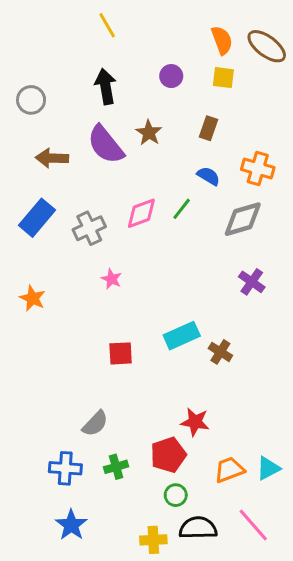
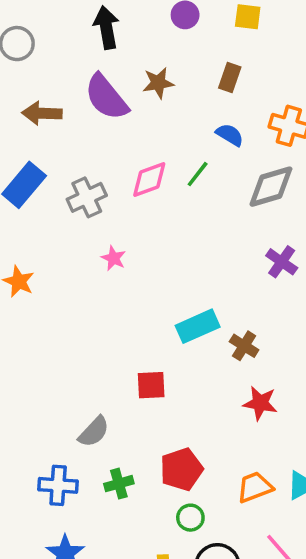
brown star: (149, 133) -> (158, 83), turned 30
red square: (121, 353) -> (151, 385), moved
red star: (195, 422) -> (260, 403), moved

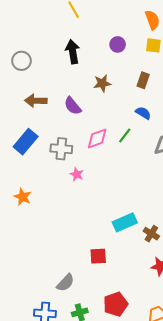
purple semicircle: (106, 97) -> (73, 106), moved, size x0.7
gray cross: (87, 197) -> (61, 149), turned 30
pink star: (114, 258) -> (77, 174), moved

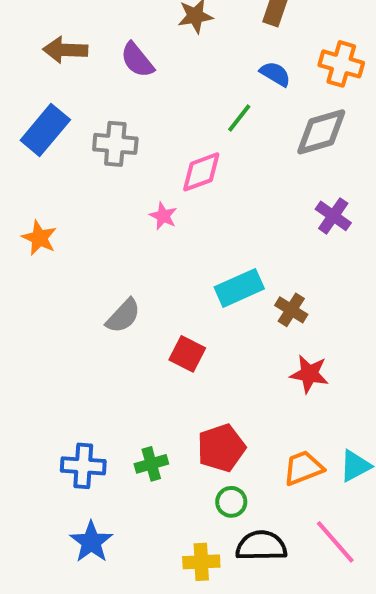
pink diamond: (97, 139) -> (201, 172), moved
pink star: (77, 174) -> (163, 216), moved
red square: (98, 256) -> (187, 354), turned 30
gray semicircle: (65, 283) -> (123, 316), moved

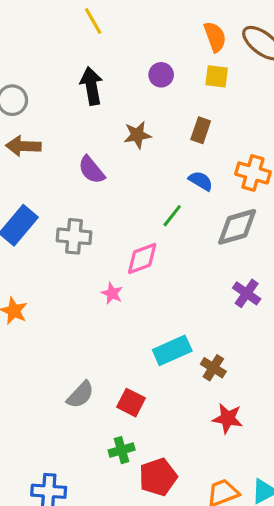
brown arrow: (65, 50) -> (23, 146), moved
gray semicircle: (123, 316) -> (80, 395), moved
green cross: (151, 464) -> (122, 450), moved

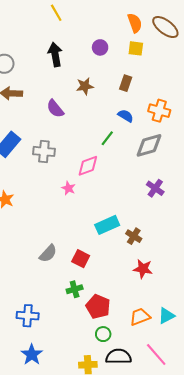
red pentagon: (158, 477) -> (98, 307), turned -30

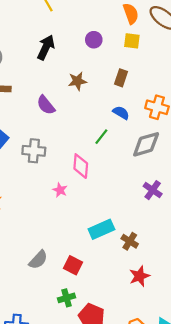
black arrow: (55, 55) -> (46, 47), turned 35
pink diamond: (88, 166) -> (81, 166), turned -65
red star: (143, 269) -> (140, 276), turned -30

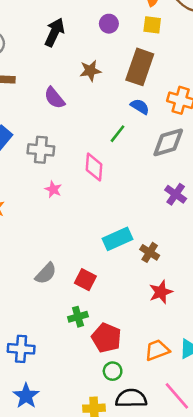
brown rectangle: (121, 78) -> (140, 67), size x1.8
pink star: (60, 190) -> (53, 189), moved

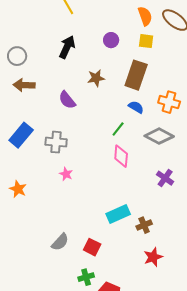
gray diamond: (168, 142) -> (159, 136), turned 44
pink diamond: (94, 167) -> (121, 156), moved
brown cross: (150, 252) -> (144, 225), turned 35

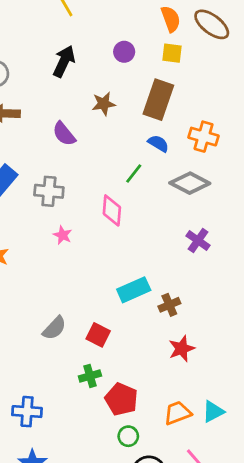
pink diamond: (121, 156) -> (112, 210), moved

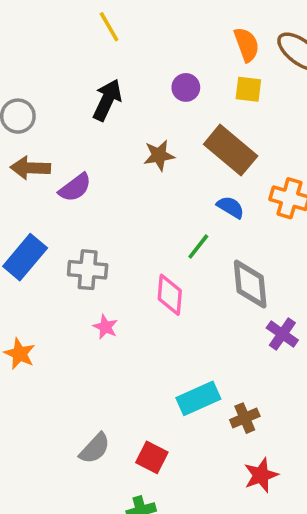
brown rectangle: (158, 100) -> (231, 150), turned -69
purple semicircle: (64, 134) -> (75, 188), moved, turned -88
gray diamond: (190, 183) -> (250, 284), moved, turned 57

